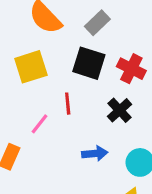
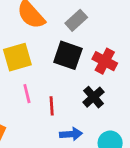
red line: (68, 104) -> (52, 106), moved
pink line: (39, 124) -> (27, 94), moved, turned -54

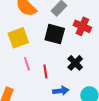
red cross: (105, 61) -> (82, 26), moved

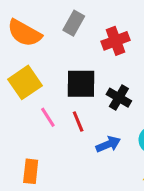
red cross: (82, 26) -> (115, 41), turned -30
black square: (55, 34) -> (81, 84), moved

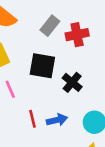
gray rectangle: (74, 23) -> (50, 26), moved
red line: (78, 121) -> (32, 119), moved

